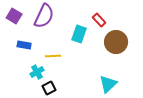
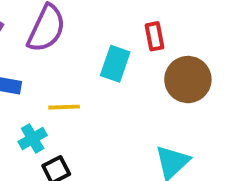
red rectangle: (99, 20) -> (154, 36), turned 32

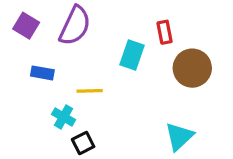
cyan cross: (33, 138) -> (64, 117), turned -30

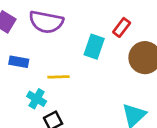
purple semicircle: (75, 26) -> (46, 22), turned 76
red rectangle: (165, 32) -> (122, 27), turned 48

